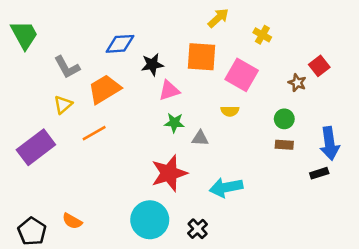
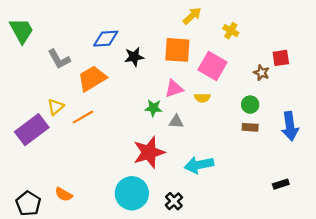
red square: (319, 66) -> (281, 58), turned 30
pink triangle: (169, 90) -> (174, 89), moved
yellow triangle: (63, 105) -> (56, 107), moved
black rectangle: (319, 173) -> (281, 184), moved

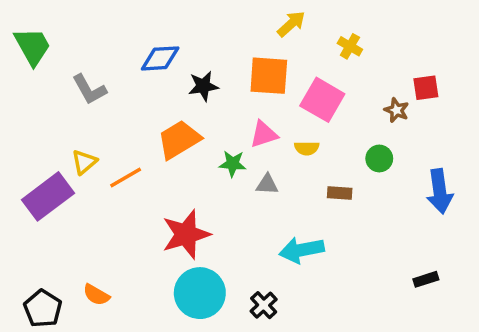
orange trapezoid: (92, 78) -> (179, 140), moved
brown rectangle: (250, 127) -> (340, 193), moved
red star: (149, 152) -> (186, 234), moved

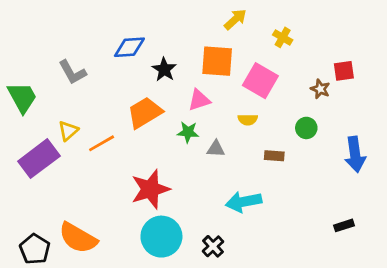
green trapezoid: (32, 46) -> (22, 97), moved
black star: (203, 86) -> (164, 69), turned -30
pink triangle: (264, 134) -> (199, 100), moved
orange semicircle: (96, 295) -> (78, 238), size x1.8

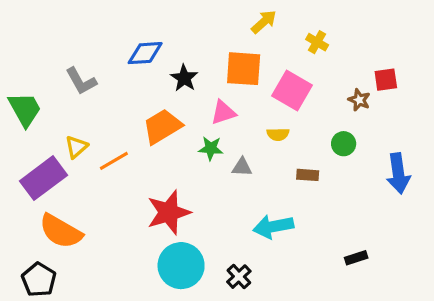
black rectangle: (344, 225) -> (356, 258), moved
orange semicircle: (78, 238) -> (61, 231), moved

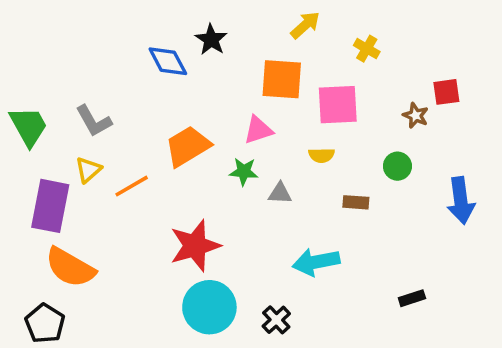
blue diamond: (145, 53) -> (168, 61), turned 66
black star: (184, 78) -> (211, 40), moved
gray L-shape: (81, 81) -> (94, 121), moved
pink square: (292, 91) -> (338, 105), turned -33
purple rectangle: (44, 178) -> (50, 206), turned -42

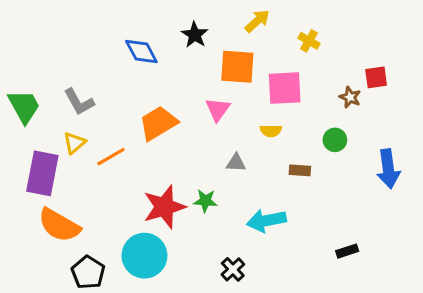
black star: (211, 40) -> (195, 35), moved
pink triangle: (258, 130) -> (218, 109), turned -36
green star: (244, 172) -> (205, 201), moved
cyan circle: (209, 307) -> (144, 256), moved
black pentagon: (45, 323) -> (88, 272), moved

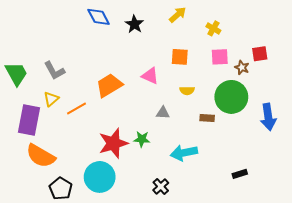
blue diamond: (141, 52) -> (99, 17), moved
orange square: (237, 67) -> (180, 57), moved, size x0.7
pink square: (285, 88) -> (220, 57), moved, size x0.7
pink triangle: (218, 109) -> (150, 76), turned -42
green circle: (335, 140) -> (231, 97), size x2.0

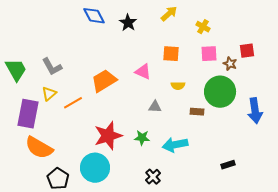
green star: (142, 139) -> (142, 138), moved

